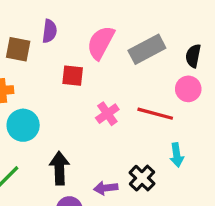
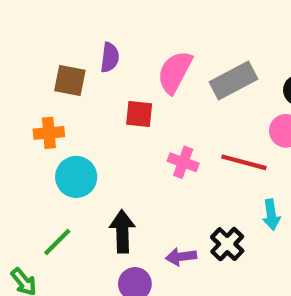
pink cross: (107, 114) -> (183, 162), turned -35

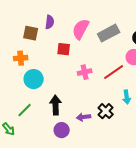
pink cross: (183, 162) -> (85, 72), turned -32
red line: (244, 162) -> (114, 72), turned -50

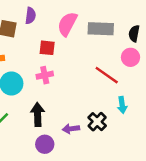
gray rectangle: (109, 33) -> (101, 29), turned 30
pink cross: (85, 72) -> (45, 75), moved
red line: (114, 72) -> (107, 75), turned 70

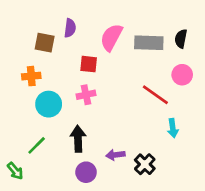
black semicircle: (134, 33) -> (181, 39), moved
black cross: (97, 122) -> (145, 164), moved

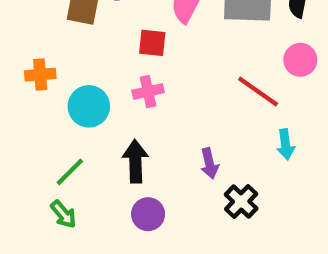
orange cross: (31, 76) -> (40, 75), moved
purple arrow: (115, 155) -> (209, 163), moved, turned -96
green arrow: (15, 171) -> (63, 214), moved

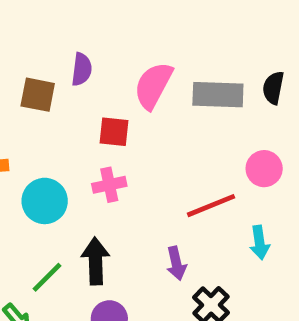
pink circle: (300, 60) -> (264, 169), moved
red line: (258, 92) -> (211, 206), moved, turned -57
green line: (70, 172) -> (47, 277), moved

